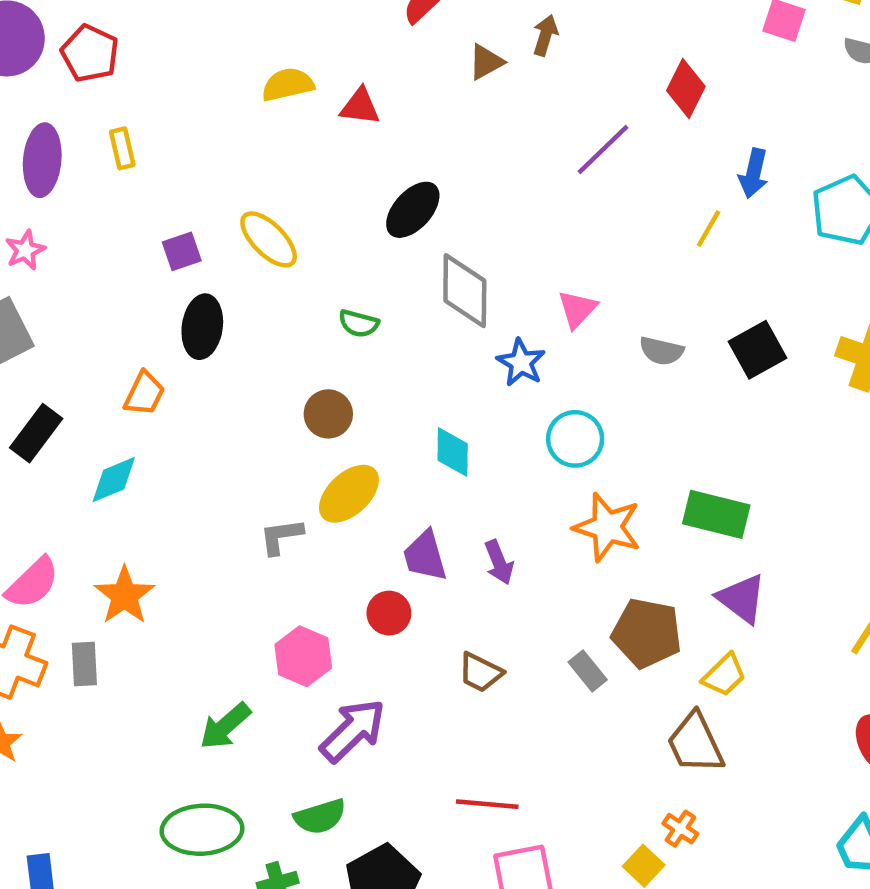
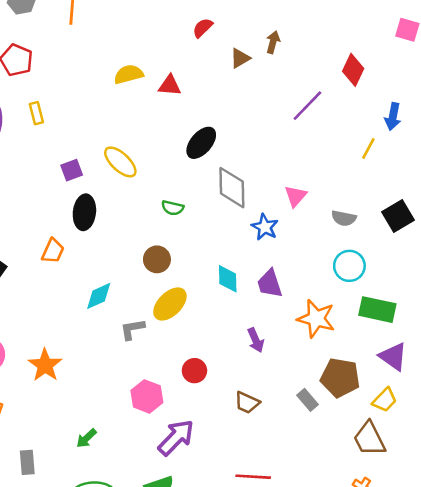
cyan circle: (575, 439) -> (349, 266), moved
cyan diamond: (114, 480) -> (99, 296), moved
purple trapezoid: (425, 556) -> (270, 284), moved
gray rectangle: (84, 664) -> (27, 462), moved
green arrow: (225, 726) -> (86, 438), moved, size x0.7

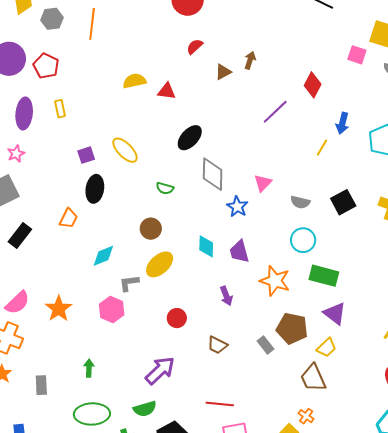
pink hexagon: (147, 396) -> (112, 310), moved
green arrow: (86, 438) -> (89, 368), turned 132

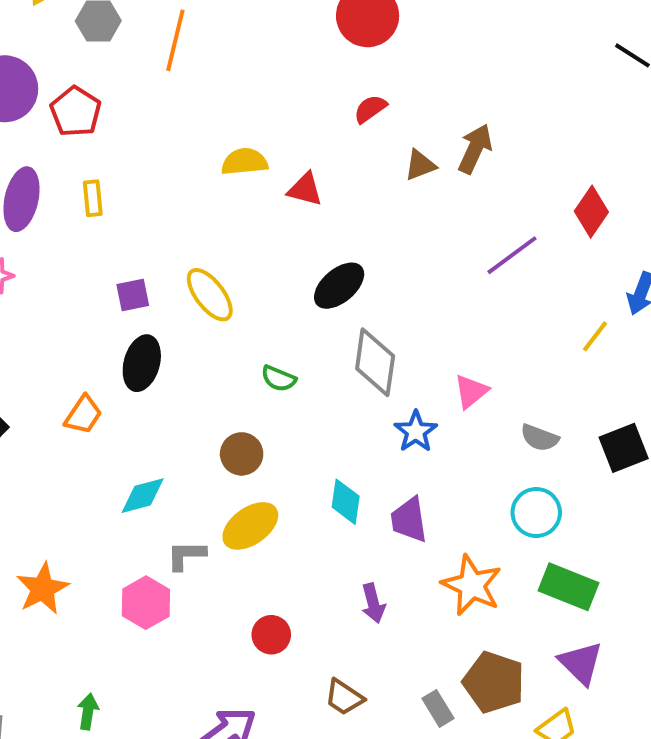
brown arrow: (250, 60) -> (475, 149), size x1.4

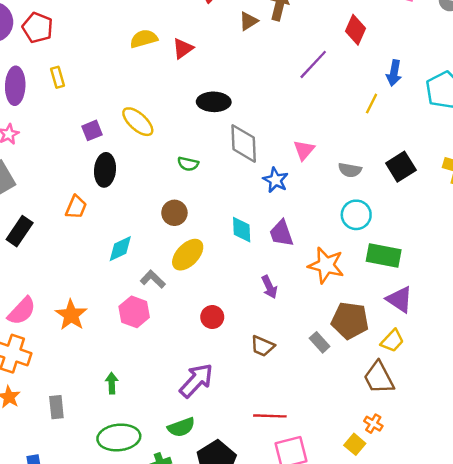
red triangle: (305, 189) -> (183, 48), turned -40
black ellipse: (339, 286) -> (214, 102), turned 52
gray L-shape: (186, 555) -> (153, 279), turned 55

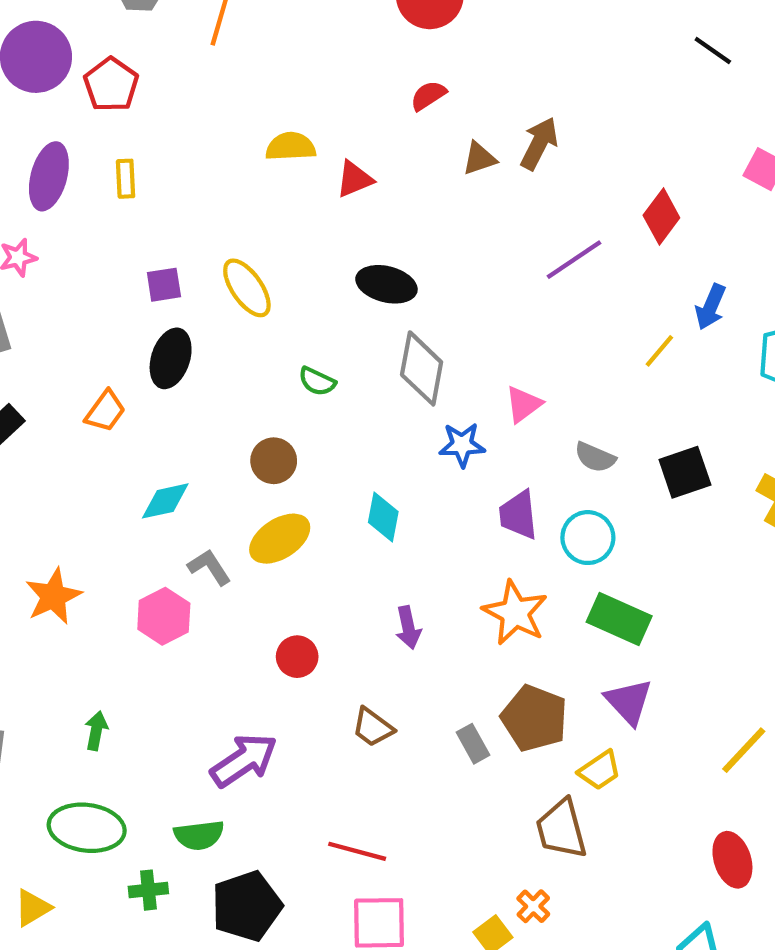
blue star: (276, 180) -> (462, 445), turned 30
purple trapezoid: (281, 233) -> (518, 515), moved

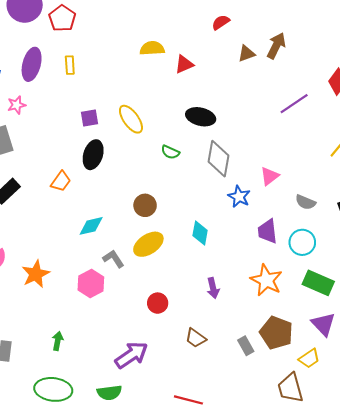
green semicircle: (317, 381) -> (170, 152), moved
blue star: (462, 445) -> (239, 197), turned 30

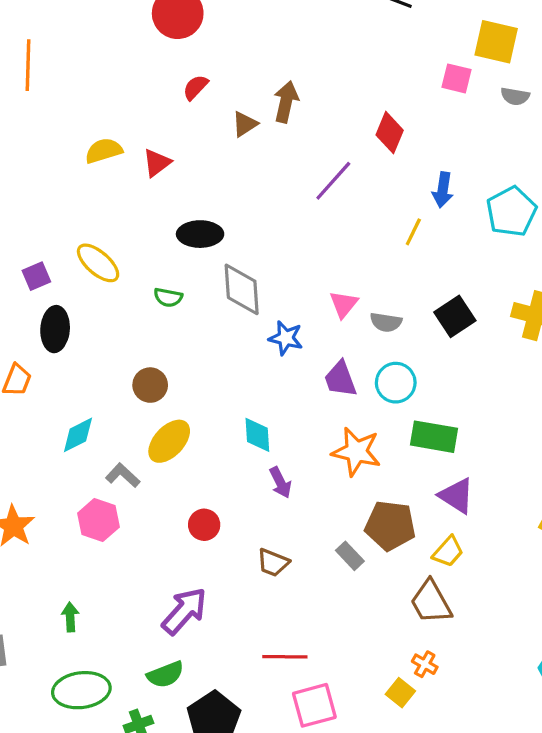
pink triangle: (270, 176) -> (344, 304), moved
cyan diamond: (200, 233) -> (257, 435), moved

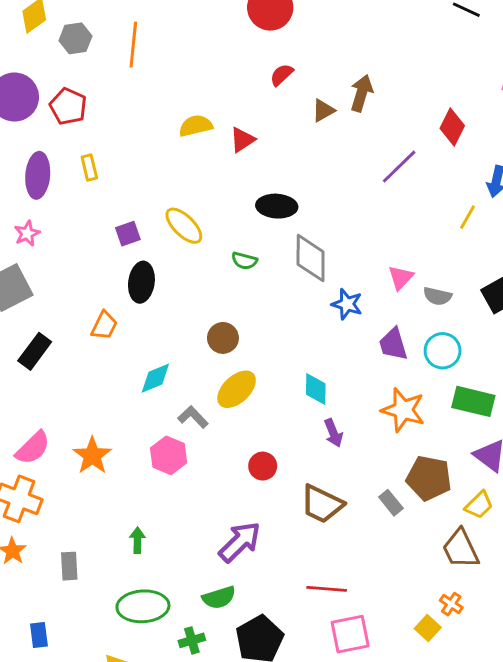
brown trapezoid: (273, 563) -> (322, 504), size x1.5

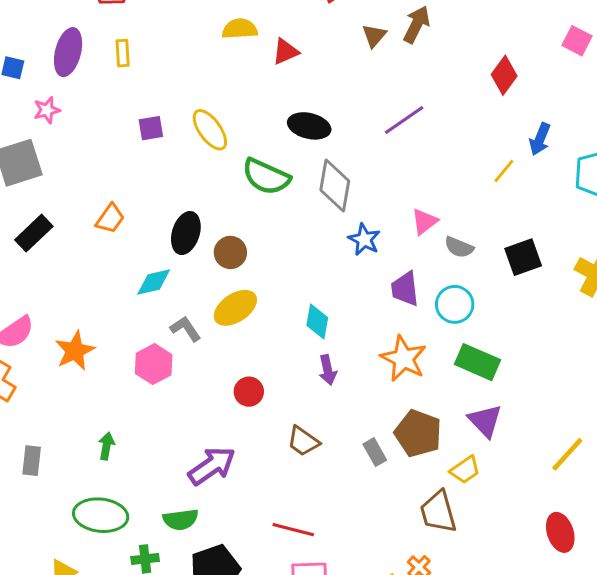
brown triangle: (323, 111) -> (374, 36), turned -30
purple line: (399, 167) -> (404, 120), moved
green semicircle: (244, 261) -> (266, 177), size x1.8
black ellipse: (141, 282) -> (186, 233), moved
brown trapezoid: (322, 504) -> (303, 441), size x0.7

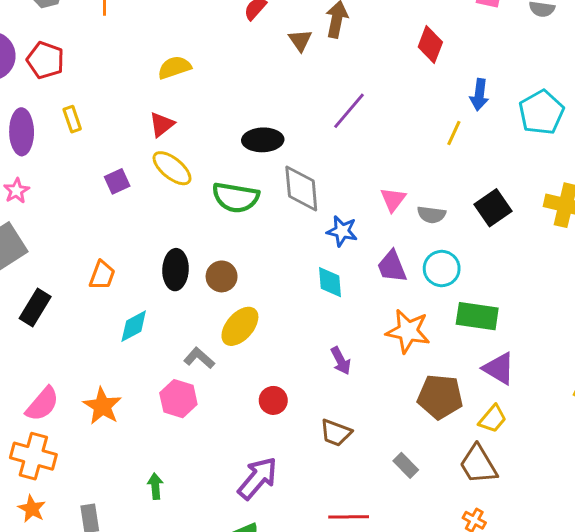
red triangle: (285, 51) -> (162, 124), moved
cyan diamond: (154, 282) -> (134, 326), moved
cyan diamond: (317, 321) -> (330, 282), moved
gray rectangle: (375, 452) -> (406, 465), moved

